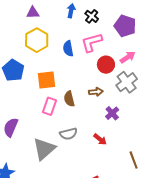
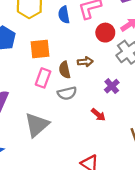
brown arrow: (96, 92) -> (85, 62), moved
gray semicircle: (68, 134) -> (67, 93), moved

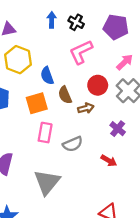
blue semicircle: (64, 15) -> (47, 76), moved
red circle: (105, 33) -> (98, 85), moved
brown semicircle: (65, 70) -> (65, 95), moved

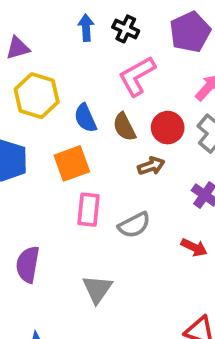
purple pentagon: (116, 27) -> (190, 32), turned -30
brown semicircle: (65, 95) -> (124, 127), moved
gray triangle: (47, 182) -> (97, 289), size x0.7

